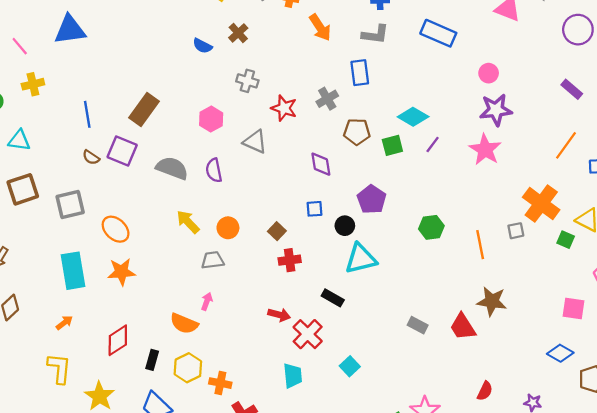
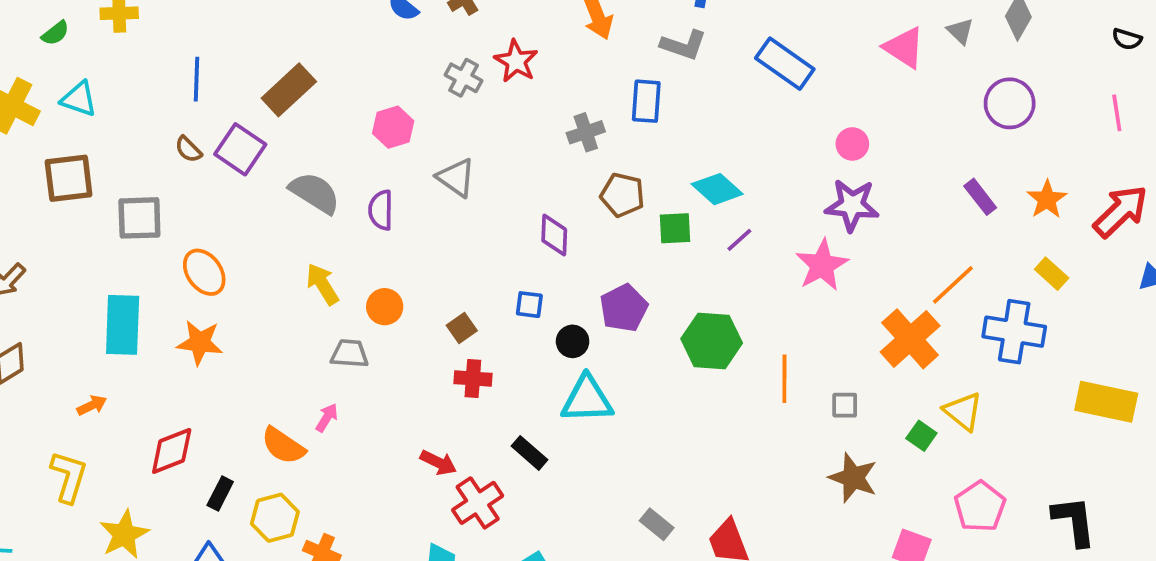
red star: (284, 108) -> (516, 61), moved
orange cross: (541, 204) -> (910, 339), moved
green hexagon: (431, 227) -> (712, 341), moved, size x1.4
orange line: (480, 245) -> (784, 379), moved
brown star: (492, 301) -> (853, 478), moved

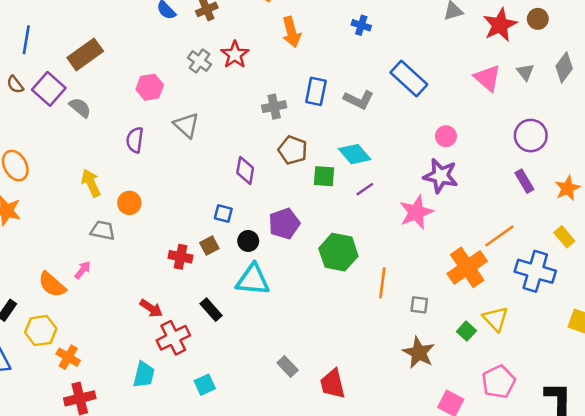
gray L-shape: (684, 45) -> (359, 100), moved
purple circle: (1010, 103) -> (531, 136), moved
gray semicircle: (315, 193) -> (80, 108), moved, size x0.7
brown square: (462, 328) -> (209, 246), moved

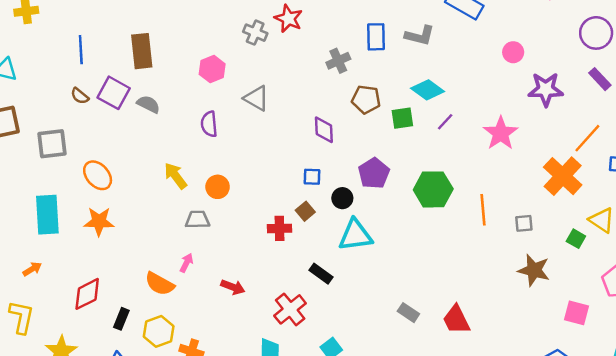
brown rectangle: (85, 54) -> (142, 51), turned -48
purple star: (441, 176) -> (546, 89), moved
red arrow: (151, 308) -> (233, 287), moved

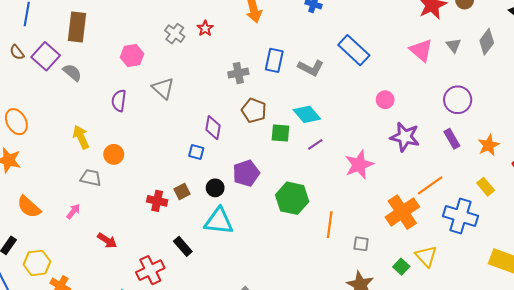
red star: (288, 19) -> (205, 28), size x0.7
blue square: (312, 177) -> (196, 152), moved
orange semicircle: (160, 284) -> (29, 207), moved

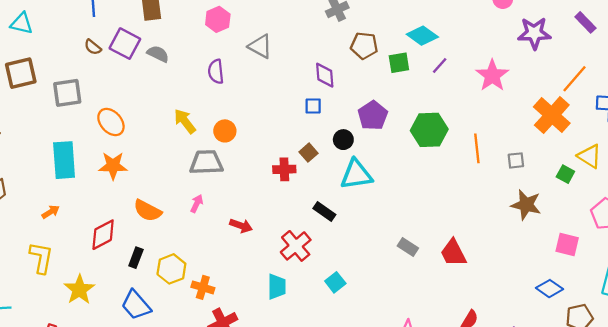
gray trapezoid: (91, 178) -> (206, 162), size x1.4

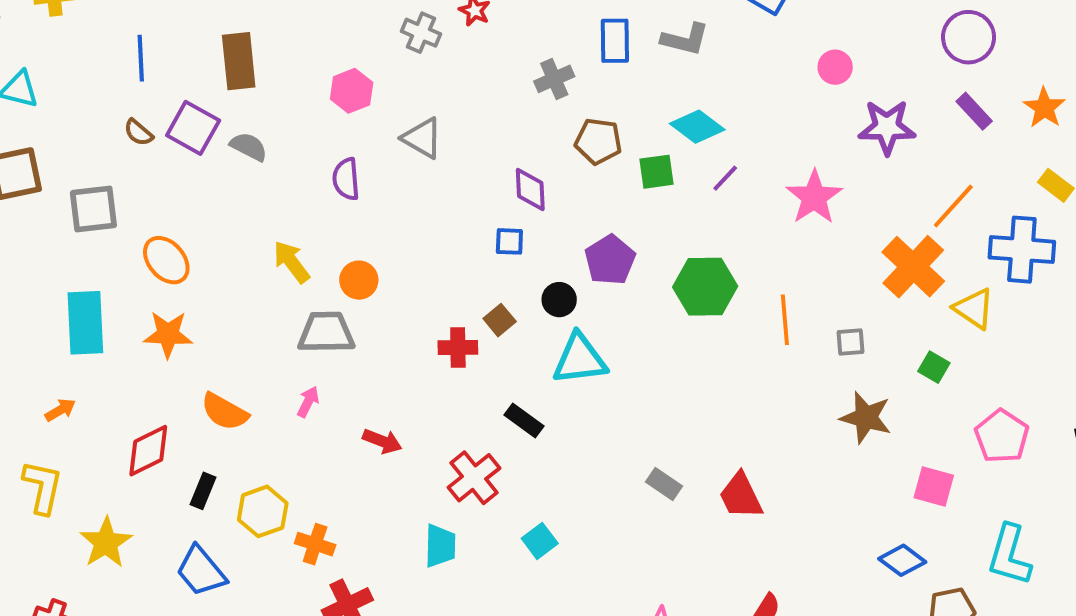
yellow triangle: (589, 156) -> (974, 309), moved

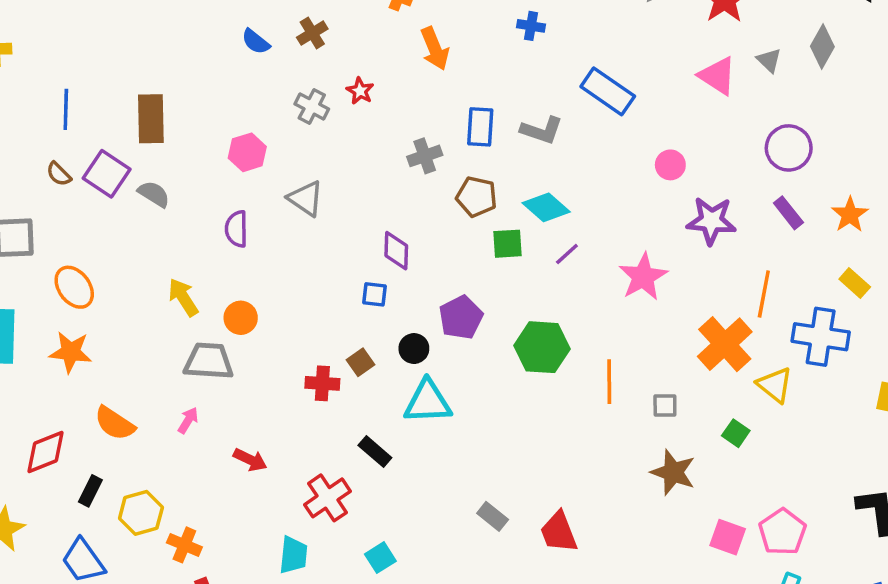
brown pentagon: (598, 141) -> (476, 197), moved
orange line: (953, 206) -> (764, 294), turned -36
pink pentagon: (1002, 436) -> (782, 532), moved

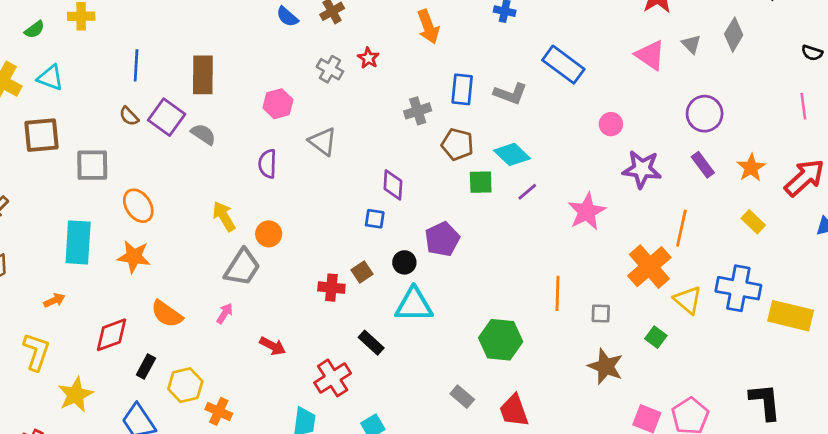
blue cross: (821, 337) -> (738, 288), moved
green hexagon: (542, 347) -> (501, 340), moved
gray trapezoid: (209, 361) -> (242, 267), turned 117

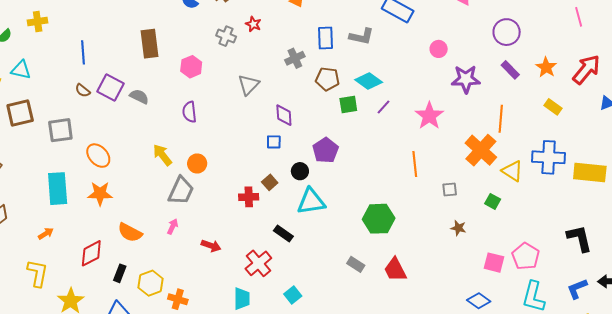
brown rectangle: (203, 75) -> (149, 44), moved
gray triangle: (323, 142) -> (249, 85), moved, turned 45
orange line: (557, 293) -> (415, 164), moved
brown star: (606, 366) -> (458, 228), size x0.6

